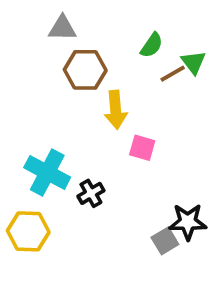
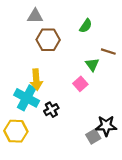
green triangle: (193, 62) -> (92, 64), moved
brown line: (173, 74) -> (108, 52), moved, turned 48
yellow arrow: (116, 110) -> (36, 80), moved
pink square: (142, 148) -> (80, 84), turned 32

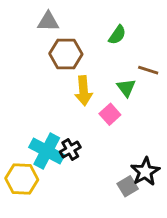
yellow arrow: (36, 80) -> (84, 91), moved
cyan cross: (27, 98) -> (47, 151), moved
black star: (106, 126) -> (145, 172), turned -30

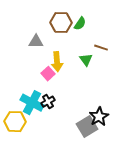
gray triangle: (48, 22) -> (36, 42), moved
brown hexagon: (66, 54) -> (61, 23), moved
pink square: (110, 114) -> (48, 74), moved
gray square: (128, 186) -> (87, 127), size x1.5

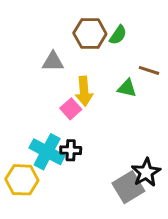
green triangle: (86, 60) -> (127, 88), turned -40
black cross: (48, 102) -> (71, 150), turned 32

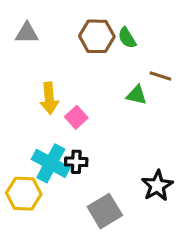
green semicircle: (118, 35) -> (127, 38), turned 114
gray triangle: (53, 62) -> (27, 33), moved
yellow arrow: (84, 91) -> (49, 98), moved
gray square: (128, 187) -> (105, 211), moved

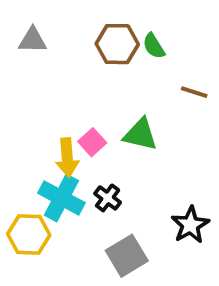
green triangle: (137, 95) -> (140, 134), moved, size x1.4
yellow arrow: (49, 98) -> (67, 158), moved
black cross: (76, 162) -> (108, 198), moved, turned 35

